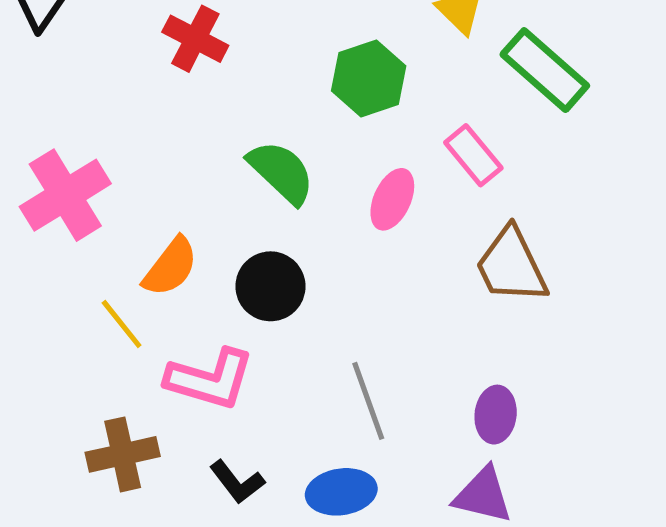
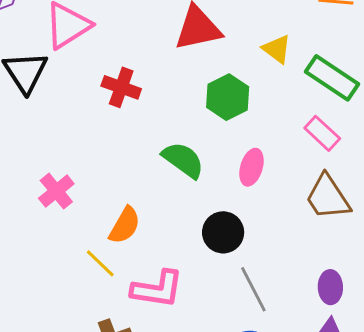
pink rectangle: (473, 155) -> (322, 133), moved
pink cross: (65, 195) -> (56, 191), size x0.7
black circle: (270, 286) -> (223, 232), moved

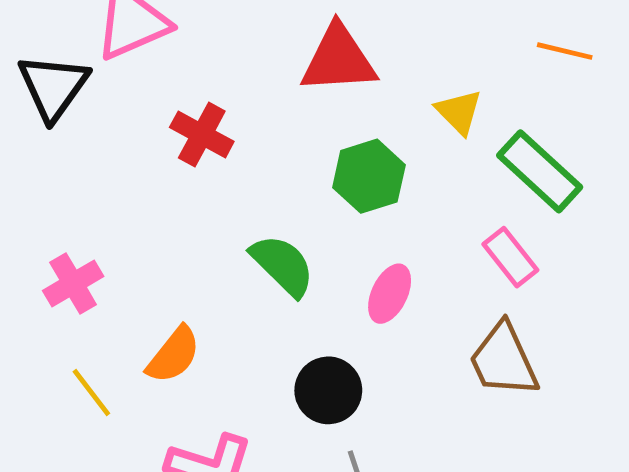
yellow line: (100, 263) -> (91, 393), moved

